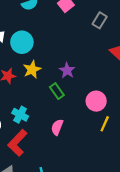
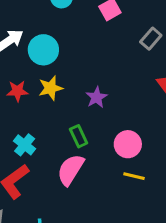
green rectangle: (57, 91) -> (79, 136), moved
yellow line: (105, 124) -> (134, 176), turned 70
pink semicircle: (57, 127) -> (71, 170), size x1.5

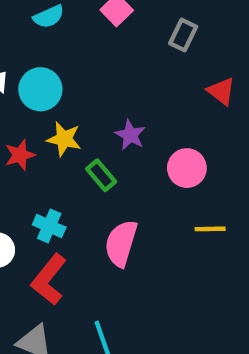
yellow star: (51, 88) -> (64, 139), turned -30
green rectangle: (79, 136) -> (101, 175), moved
pink circle: (128, 144) -> (187, 168), moved

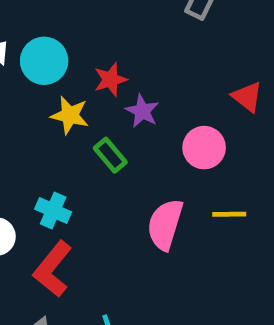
red triangle: (221, 91) -> (247, 97), moved
red star: (20, 155) -> (110, 80), moved
pink semicircle: (121, 243) -> (165, 224), moved

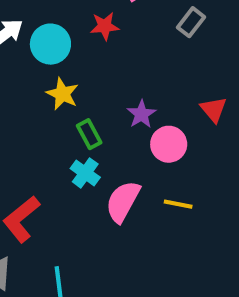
red star: (110, 80) -> (105, 26), moved
purple star: (142, 111) -> (141, 114), moved
cyan cross: (53, 210) -> (85, 173), moved

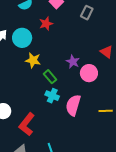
yellow line: (178, 204) -> (106, 111), moved

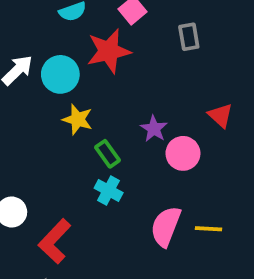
gray rectangle: (87, 13) -> (189, 37), turned -40
red star: (46, 24) -> (109, 51), size x1.6
pink semicircle: (73, 105) -> (166, 226), moved

